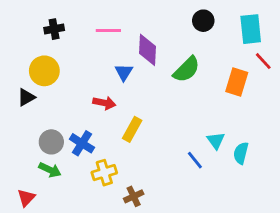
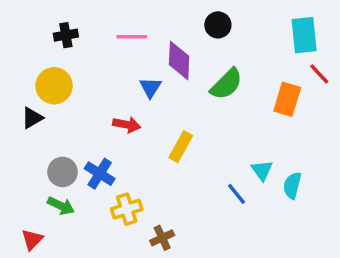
black circle: (203, 21) -> (218, 25), moved
yellow rectangle: (132, 129) -> (181, 147), moved

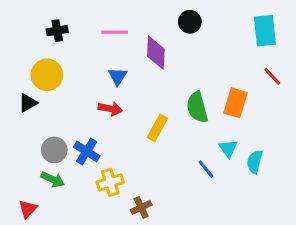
red line: (319, 74) -> (272, 76), moved
green semicircle: (226, 84) -> (197, 107), moved, turned 120
blue triangle: (150, 87) -> (118, 76), moved
orange rectangle: (287, 99) -> (235, 103), moved

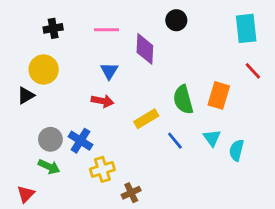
yellow rectangle: (157, 128) -> (146, 119), turned 30
blue line: (206, 169) -> (175, 141), moved

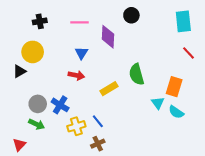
orange rectangle: (219, 95) -> (174, 87), moved
blue line: (175, 141) -> (98, 121), moved
cyan semicircle: (237, 150) -> (176, 112), turned -70

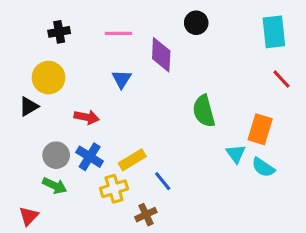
red arrow: (76, 75) -> (87, 117), moved
yellow rectangle: (109, 89) -> (132, 160), moved
blue line: (98, 121) -> (163, 181), moved

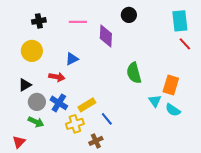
blue triangle: (122, 79) -> (72, 59), moved, turned 32
red line: (281, 79) -> (185, 44), moved
black triangle: (29, 106) -> (25, 85), moved

